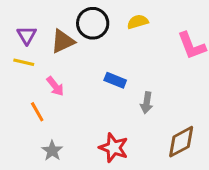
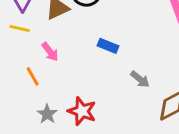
gray arrow: (147, 103) -> (140, 79), moved, turned -60
red star: (114, 148) -> (82, 111), moved

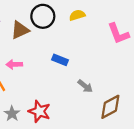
pink arrow: (50, 52) -> (14, 64), turned 126

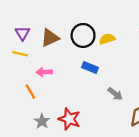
yellow semicircle: (77, 15) -> (107, 39), moved
black circle: (43, 16) -> (83, 35), moved

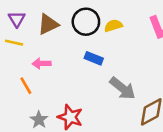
gray arrow: (115, 94) -> (123, 88), size x1.5

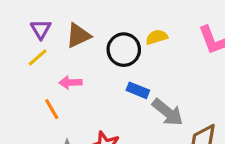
black circle: (86, 22) -> (124, 50), moved
yellow line: (14, 43) -> (38, 57), turned -54
blue rectangle: (94, 58) -> (138, 90), moved

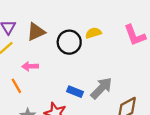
blue rectangle: (138, 90) -> (75, 92), moved
gray arrow: (168, 112) -> (101, 88), turned -85

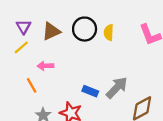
yellow semicircle: (93, 33) -> (109, 32), turned -70
black circle: (69, 42) -> (85, 29), moved

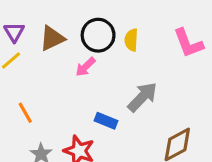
pink arrow: (45, 66) -> (85, 67), moved, turned -42
gray arrow: (117, 88) -> (142, 97), moved

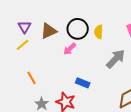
gray arrow: (142, 97) -> (116, 59), moved

